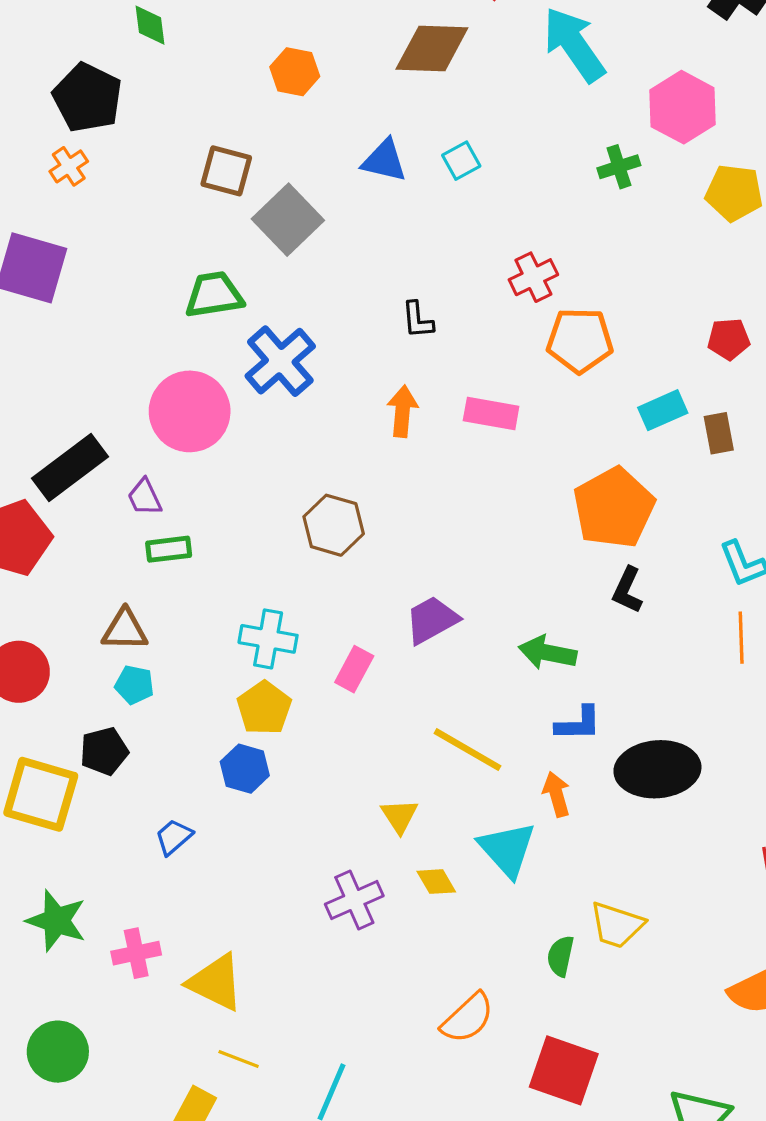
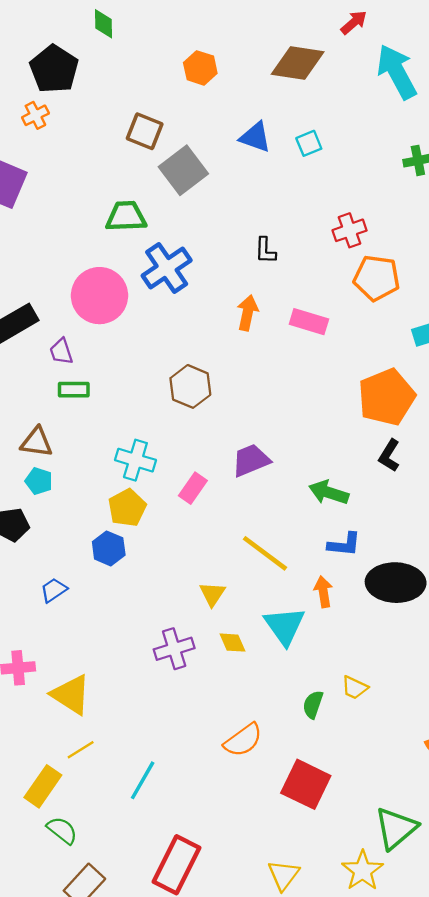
yellow trapezoid: (617, 925) -> (355, 688), size x0.7
yellow line: (239, 1059) -> (81, 750), turned -60

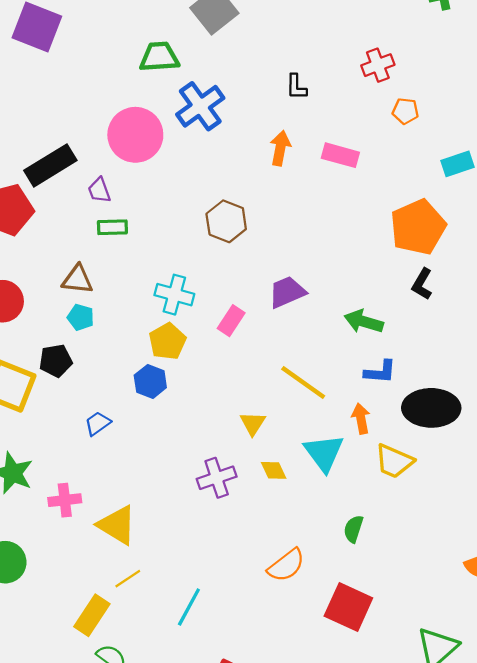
orange pentagon: (377, 278) -> (405, 111), size x0.6
yellow trapezoid: (355, 688) -> (394, 461), moved, size x1.5

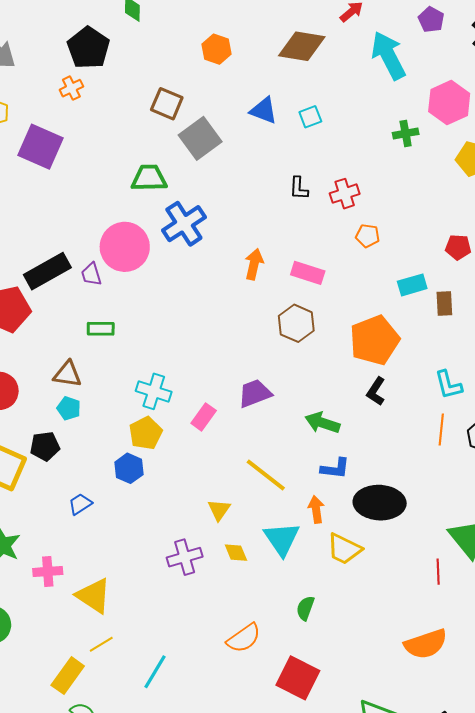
black L-shape: (296, 87) -> (299, 188), moved
purple trapezoid: (99, 190) -> (91, 274), moved
brown hexagon: (226, 221) -> (296, 323), moved

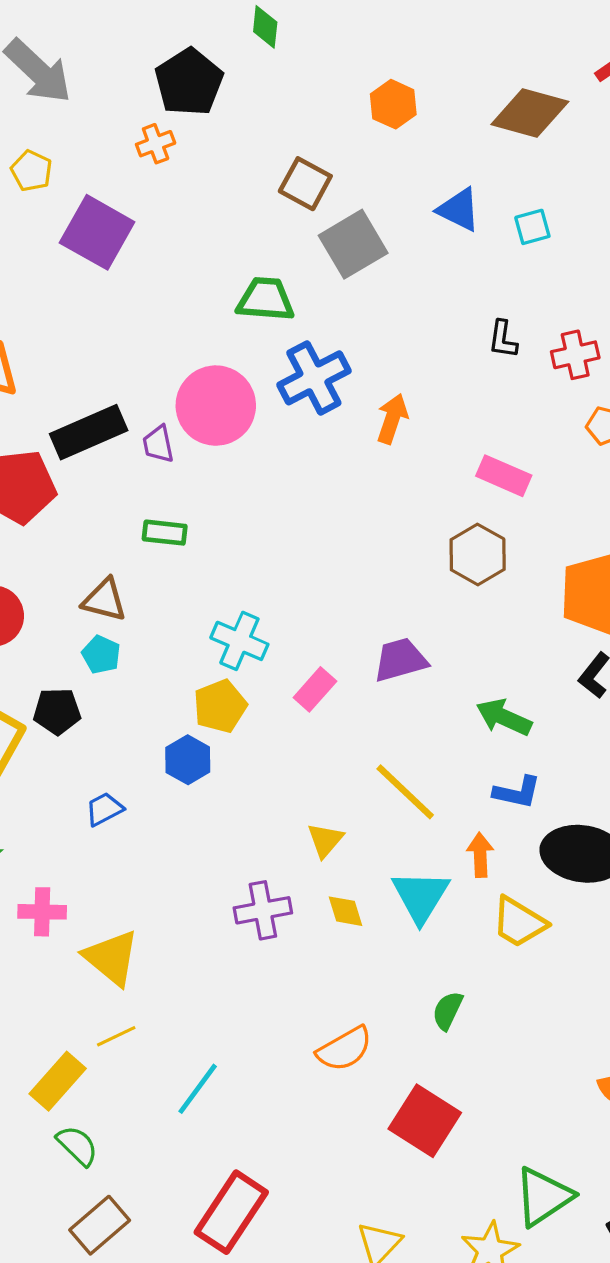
orange arrow: (254, 264) -> (392, 419), moved

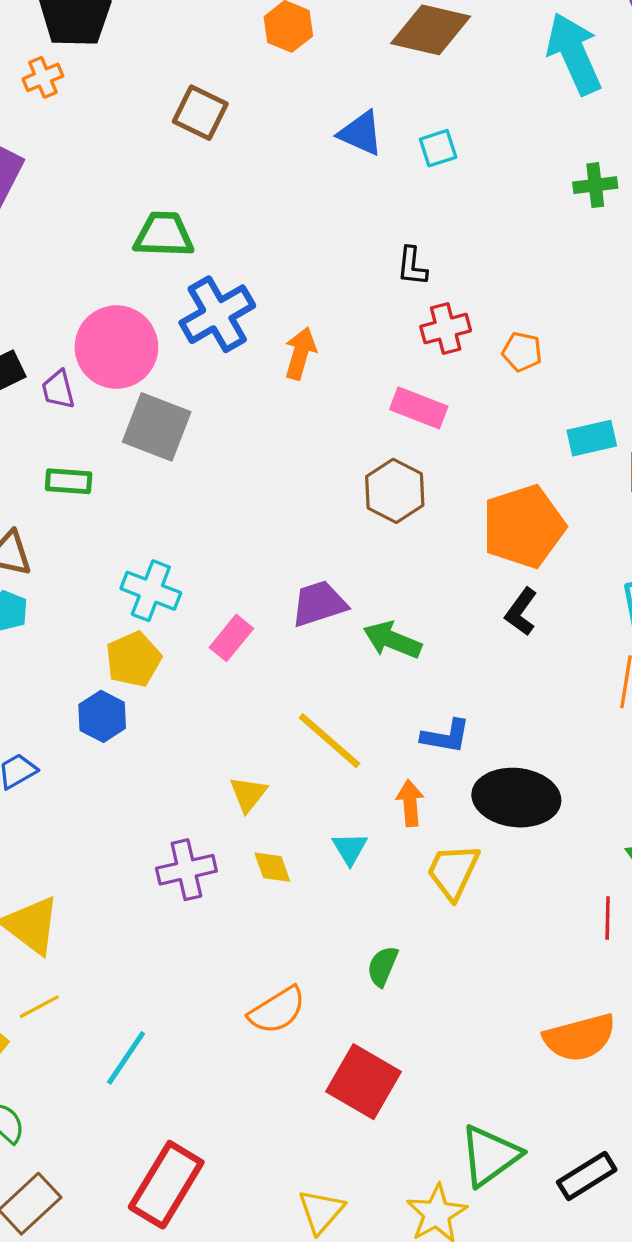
gray square: (353, 244) -> (157, 427), moved, turned -36
red cross: (575, 355) -> (446, 329), moved
green arrow: (504, 717) -> (392, 640), moved
cyan triangle: (421, 896) -> (350, 849), size x0.6
yellow trapezoid: (519, 922) -> (453, 871), turned 86

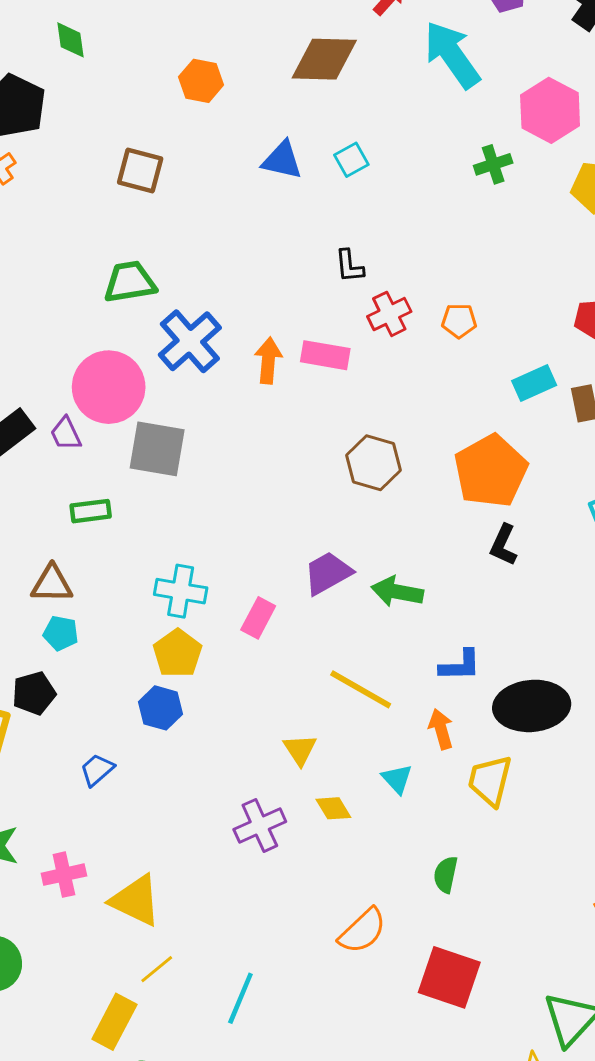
pink rectangle: (419, 408) -> (325, 355), moved

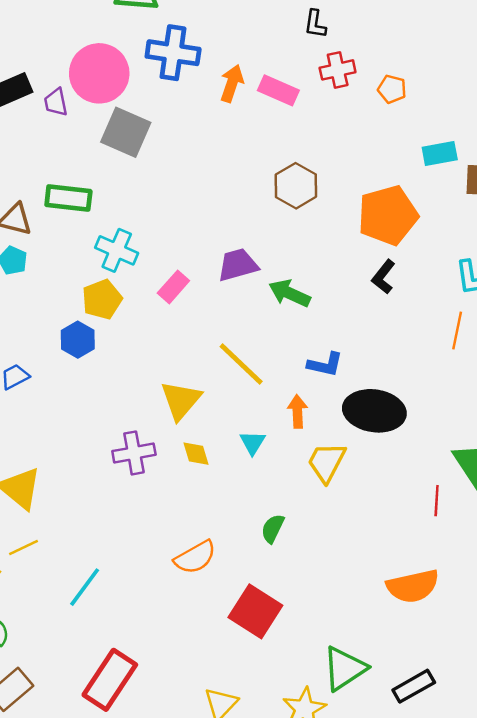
blue cross: (190, 341) -> (173, 53), turned 36
green rectangle: (91, 511) -> (68, 198), moved, size x1.4
yellow triangle: (300, 750) -> (181, 400), size x1.5

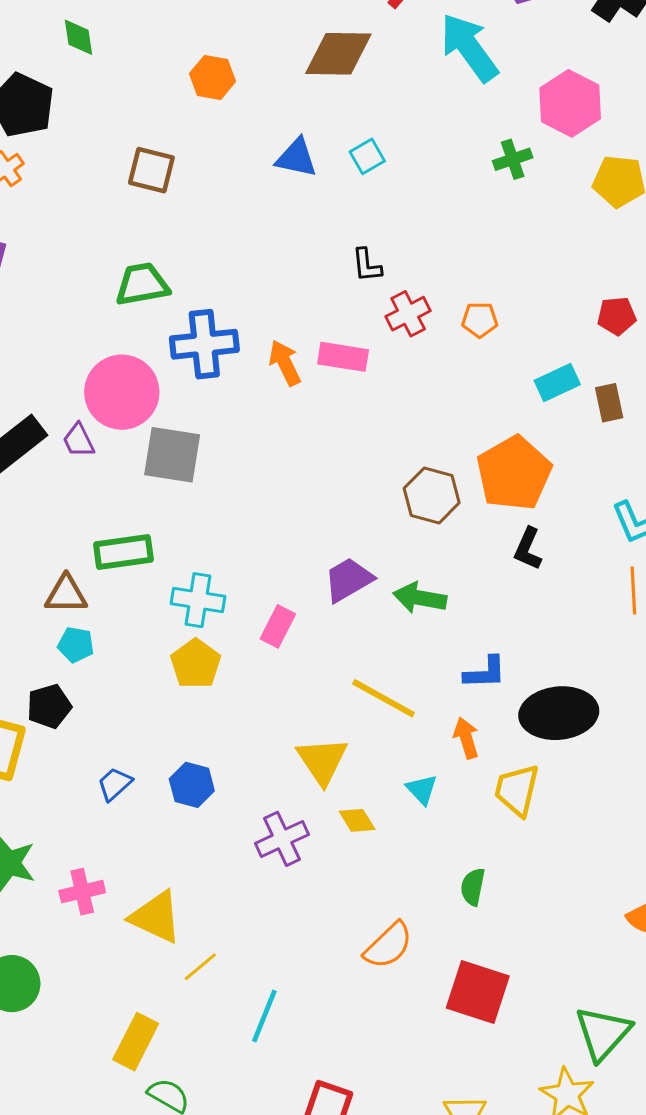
orange arrow: (232, 83) -> (285, 363), turned -30
brown hexagon: (296, 186) -> (432, 495), moved
blue hexagon: (78, 340) -> (192, 785), moved
yellow line: (23, 547) -> (200, 967), moved

